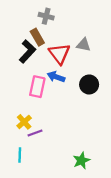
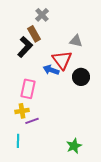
gray cross: (46, 16) -> (42, 15), turned 32
red triangle: (59, 54) -> (62, 60), moved
pink rectangle: (37, 87) -> (28, 89), moved
yellow cross: (24, 122) -> (22, 111), turned 32

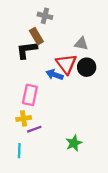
gray cross: (42, 15) -> (45, 16), turned -32
black L-shape: (25, 47) -> (27, 50), turned -140
black circle: (81, 77) -> (87, 67), moved
green star: (74, 146) -> (74, 143), moved

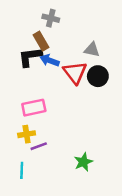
blue arrow: (55, 75) -> (50, 60), moved
pink rectangle: (30, 95) -> (34, 108), turned 66

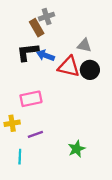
gray cross: (51, 18) -> (47, 17), turned -32
brown rectangle: (41, 41) -> (37, 28), moved
red triangle: (75, 73) -> (69, 67), turned -40
yellow cross: (27, 134) -> (12, 123), moved

